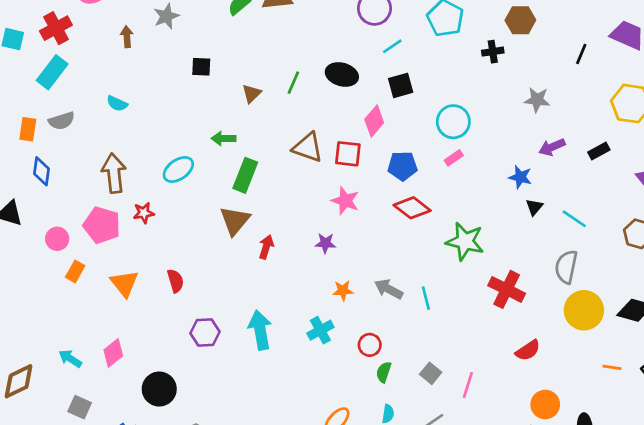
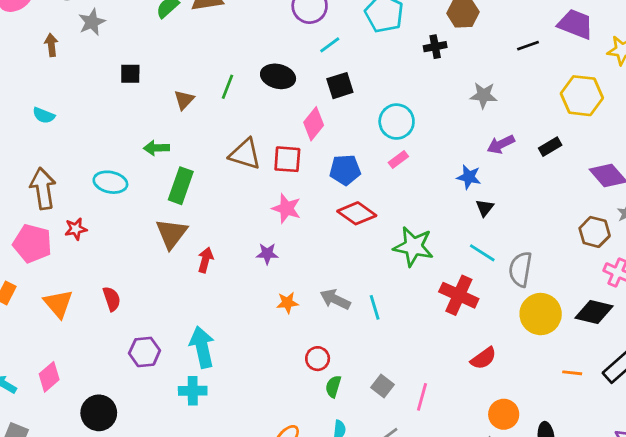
black line: (581, 54) -> (528, 46), turned 50
cyan ellipse: (178, 169) -> (110, 182), turned 48
cyan line: (574, 219) -> (482, 253), moved
cyan cross: (320, 330) -> (193, 391), moved, turned 30

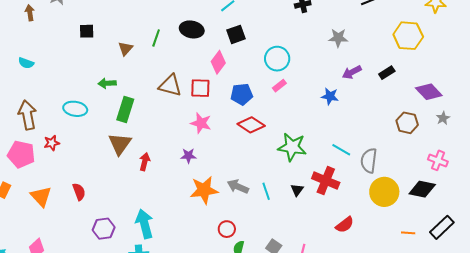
black triangle: (485, 208) -> (297, 190), moved
brown hexagon: (595, 232) -> (407, 123), moved
orange star: (287, 303) -> (204, 190), size x1.8

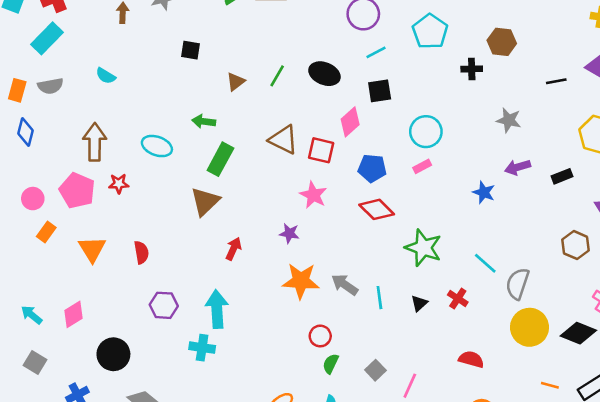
red arrow: (145, 162) -> (233, 249), moved
red cross: (326, 181) -> (458, 299), size x0.6
red semicircle: (345, 225) -> (471, 359), turned -138

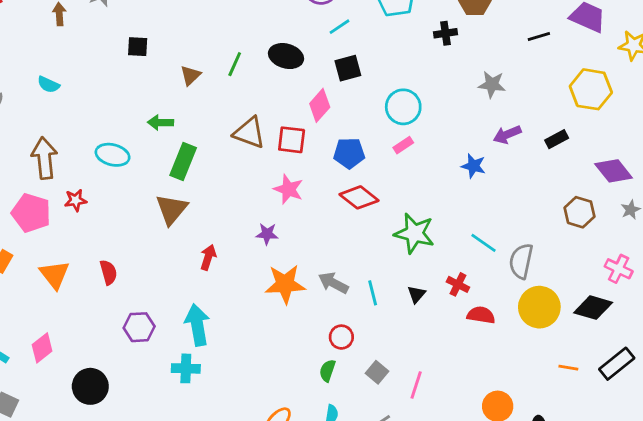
red circle: (320, 336) -> (341, 337), moved
red semicircle: (471, 359) -> (481, 315), moved

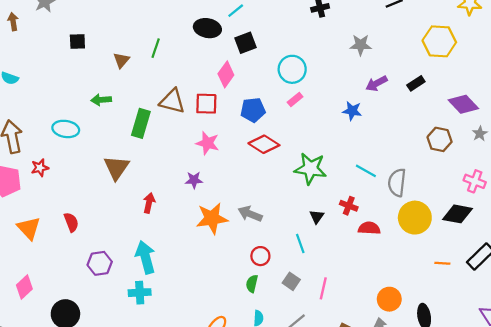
black ellipse: (286, 56) -> (207, 28), moved
green rectangle: (183, 162) -> (141, 123), moved
cyan line: (373, 293) -> (300, 244), moved

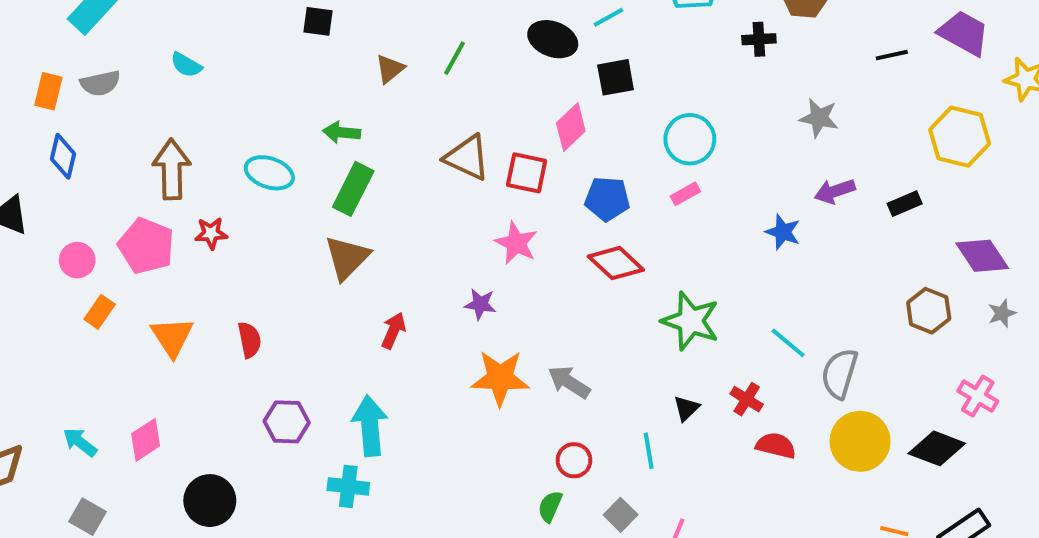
green rectangle: (141, 123) -> (353, 189), moved

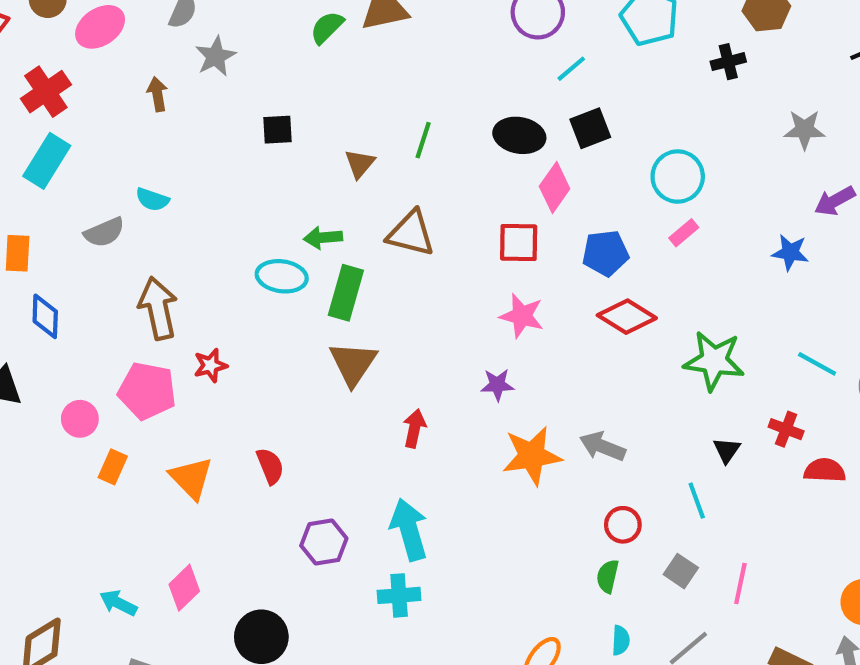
black ellipse: (553, 39) -> (519, 135), moved
gray semicircle: (100, 83) -> (104, 232), moved
brown triangle: (467, 158) -> (411, 233), moved
cyan ellipse: (269, 173) -> (282, 276), moved

